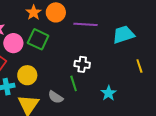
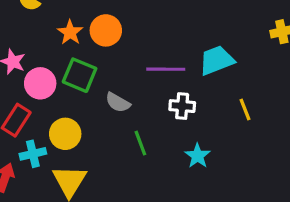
purple line: (85, 24) -> (166, 69), moved
white cross: (82, 64) -> (182, 106), moved
gray semicircle: (56, 97) -> (118, 102), moved

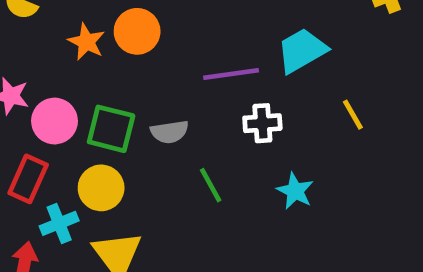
green square: (80, 75) -> (111, 129), moved
gray semicircle: (118, 102) -> (170, 132), turned -30

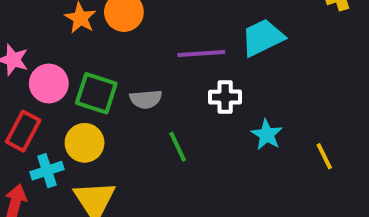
yellow line: (353, 115) -> (324, 156), moved
cyan star: (295, 191) -> (267, 135), moved

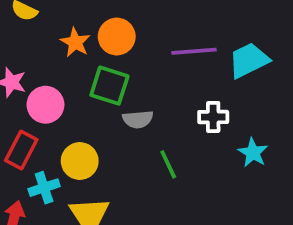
purple line: (201, 54) -> (194, 51), moved
green square: (96, 93) -> (109, 86), moved

